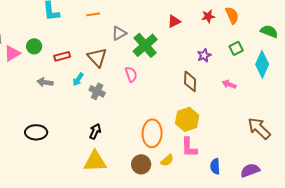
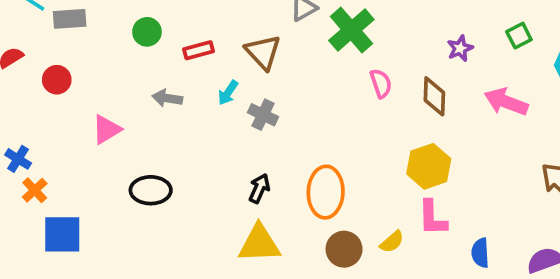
pink triangle: (12, 53) -> (106, 129), moved
pink semicircle: (131, 74) -> (381, 83), moved
pink arrow: (229, 84) -> (506, 102), size x1.6
orange ellipse: (152, 133) -> (326, 192), moved

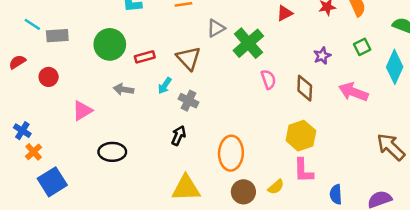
green circle: (147, 32) -> (110, 44), size x1.6
black arrow: (259, 188) -> (178, 136), moved
blue square: (62, 234) -> (52, 182), turned -32

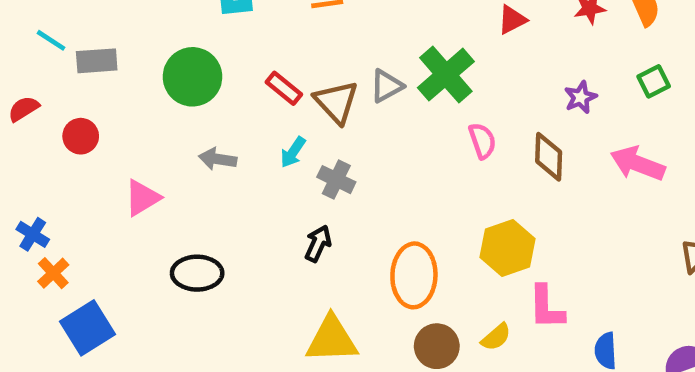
gray triangle: (216, 28) -> (387, 86), moved
red rectangle: (145, 57) -> (284, 88), moved, turned 54
yellow hexagon: (301, 136) -> (508, 248), moved

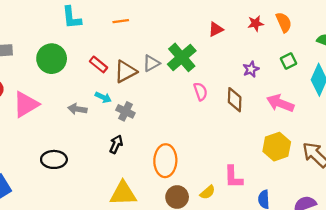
brown triangle: (336, 102) -> (125, 72), turned 45
cyan arrow: (293, 152) -> (103, 97), turned -98
gray arrow: (218, 159) -> (77, 109), moved
pink triangle: (142, 198) -> (26, 104), moved, size x1.4
yellow hexagon: (508, 248) -> (277, 147), moved

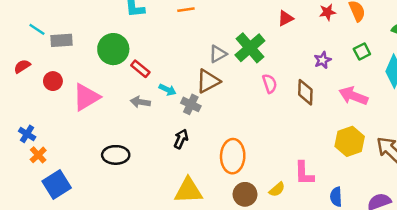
red rectangle: (98, 64) -> (140, 69), moved
brown triangle: (125, 72) -> (208, 81), moved

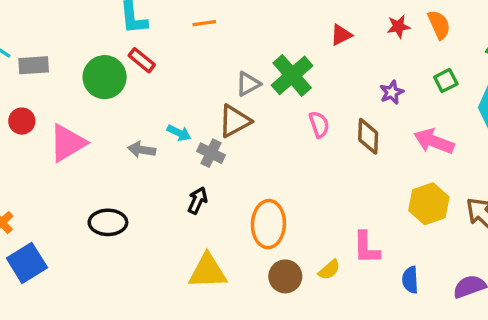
red rectangle: (140, 69) -> (142, 60), moved

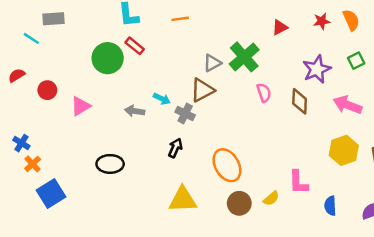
gray rectangle: (34, 65) -> (53, 19), moved
purple star: (392, 92) -> (317, 69), size x1.6
pink triangle: (67, 143) -> (81, 106), size x0.7
orange ellipse: (268, 224) -> (227, 165), turned -32

